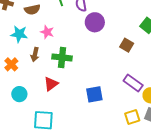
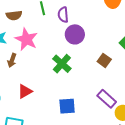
pink star: (47, 32) -> (26, 39), size x1.6
green cross: (62, 57) -> (62, 64), moved, turned 30

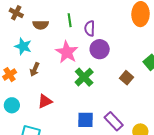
pink star: (26, 39) -> (67, 52), moved
purple rectangle: (107, 99) -> (114, 121), moved

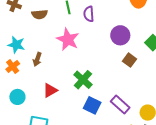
cyan star: (23, 46) -> (16, 45), moved
purple circle: (100, 49) -> (120, 35), moved
green cross: (84, 77) -> (83, 80), moved
blue square: (85, 120) -> (92, 105), turned 30

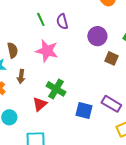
brown semicircle: (40, 14) -> (13, 50), moved, turned -84
green cross: (83, 80) -> (56, 89), moved

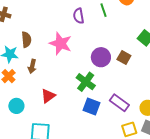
green line: (41, 19) -> (103, 10), moved
purple circle: (97, 36) -> (101, 57), moved
green cross: (56, 89) -> (86, 82), moved

